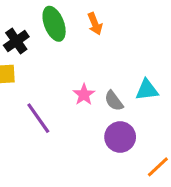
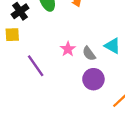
cyan triangle: (147, 90) -> (112, 46), turned 36

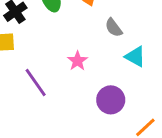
gray semicircle: (89, 54) -> (114, 28), moved

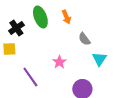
cyan triangle: (135, 57) -> (99, 59), turned 35

